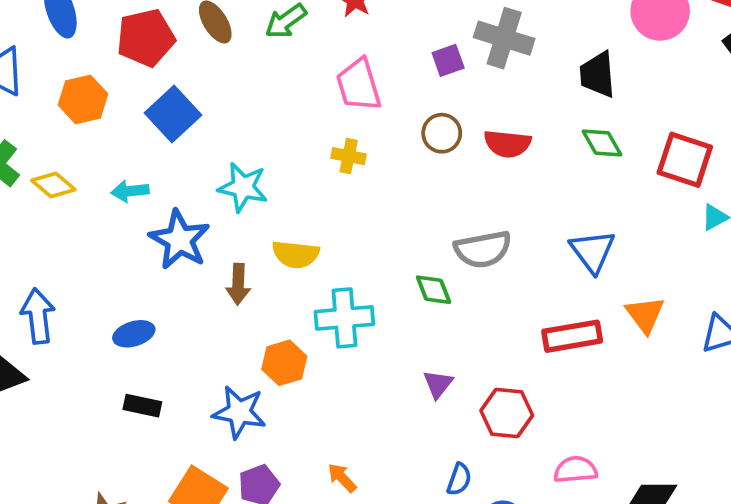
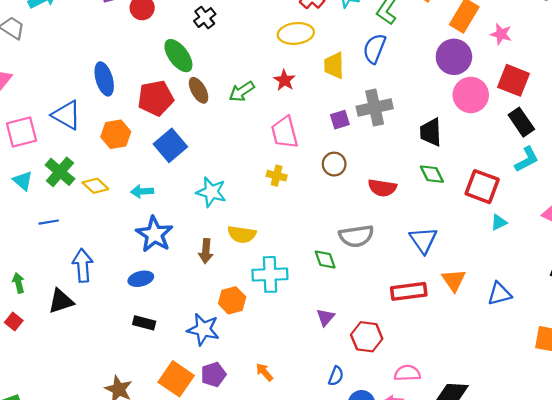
gray cross: (504, 38) -> (375, 108), turned -32
red semicircle: (507, 144) -> (382, 188), moved
blue star: (180, 240) -> (154, 234), moved

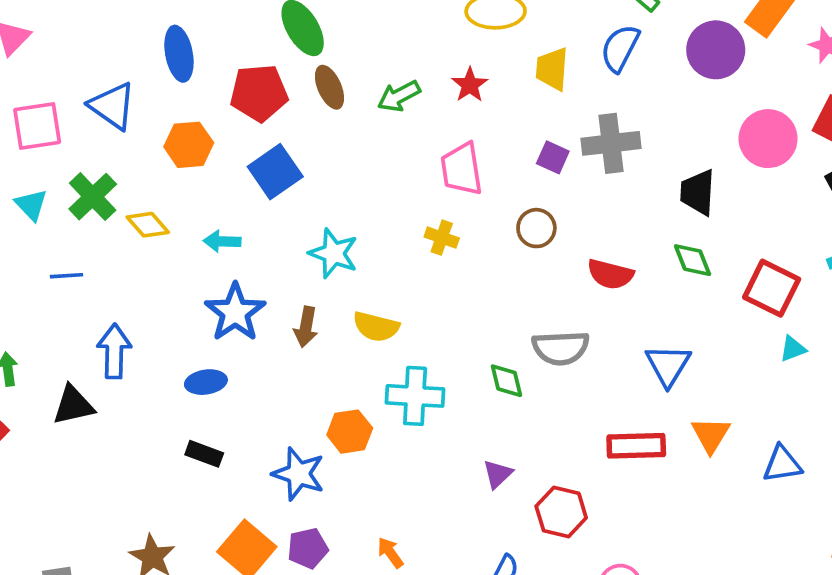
purple circle: (454, 57) -> (716, 50), moved
purple square: (340, 120) -> (553, 157), turned 36
brown arrow: (206, 251) -> (306, 327), moved

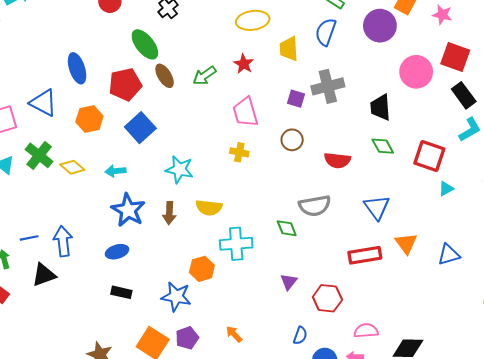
blue line: (66, 276) -> (29, 238), moved

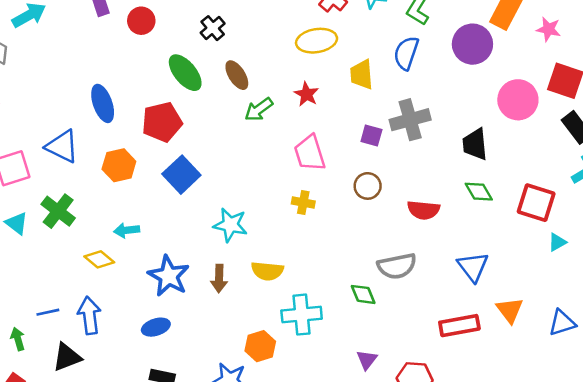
brown ellipse: (165, 76) -> (237, 75), moved
yellow diamond: (72, 167) -> (99, 259), moved
cyan arrow: (115, 171) -> (127, 230), moved

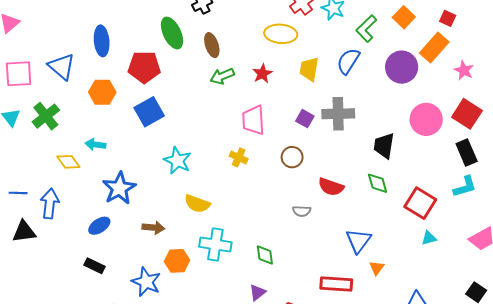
gray semicircle: (397, 266) -> (302, 211), moved, size x0.6
brown arrow: (219, 278) -> (153, 228), moved, turned -100
green diamond: (363, 294) -> (265, 255), moved
orange triangle: (510, 310) -> (377, 268), moved, size x0.7
blue ellipse: (156, 327) -> (99, 226), turned -30

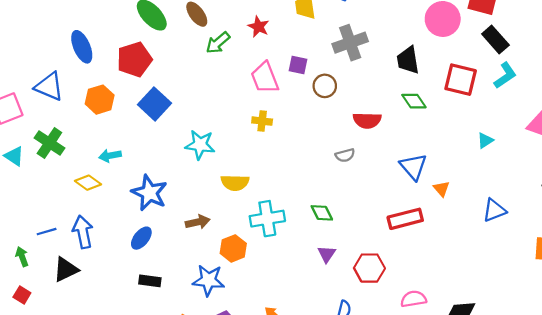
purple square: (305, 119) -> (298, 65), moved
brown circle: (292, 157) -> (325, 86), moved
red square: (420, 203) -> (461, 80), moved

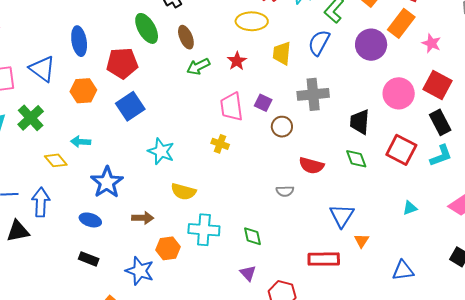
blue ellipse: (141, 238) -> (90, 220), turned 55
purple triangle: (327, 254) -> (248, 273), turned -30

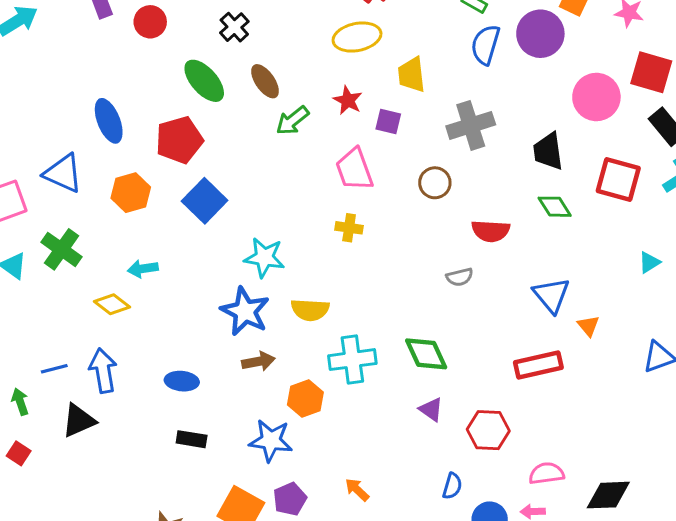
blue semicircle: (319, 43) -> (485, 45), moved
purple square: (263, 103) -> (388, 121), moved
blue star: (107, 182) -> (245, 311), moved
green diamond: (252, 236) -> (426, 354), size x1.4

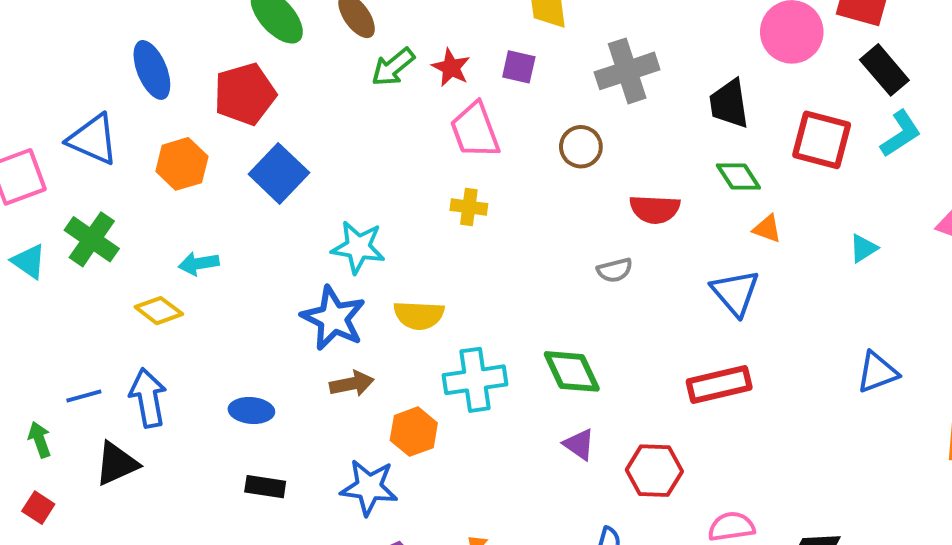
red star: (348, 100) -> (451, 68), moved
orange triangle: (588, 326) -> (767, 229), moved, turned -30

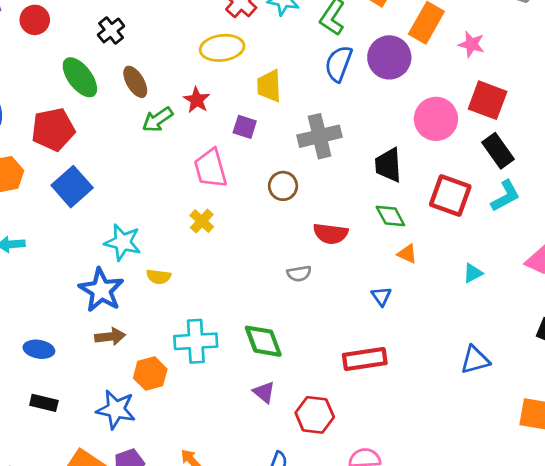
red star: (451, 68) -> (197, 100), moved
yellow cross: (469, 207) -> (202, 221), turned 30
blue triangle: (735, 293) -> (381, 296), size x0.6
yellow semicircle: (419, 315) -> (159, 277), moved, size x0.7

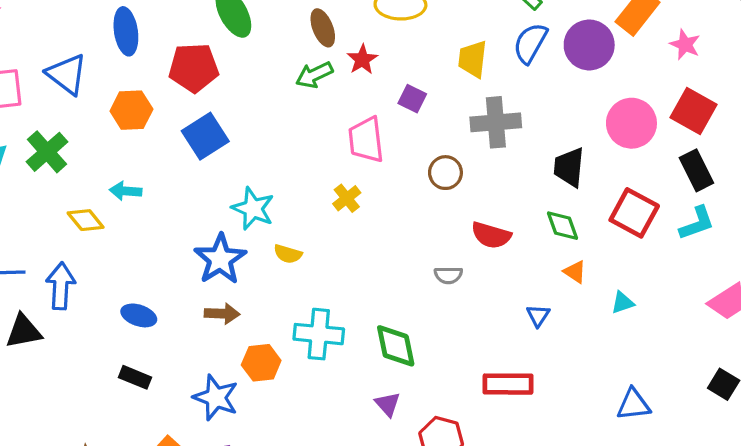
brown ellipse: (135, 82) -> (323, 28), moved
yellow trapezoid: (269, 86) -> (473, 59), moved
cyan triangle: (473, 273) -> (623, 303), moved

